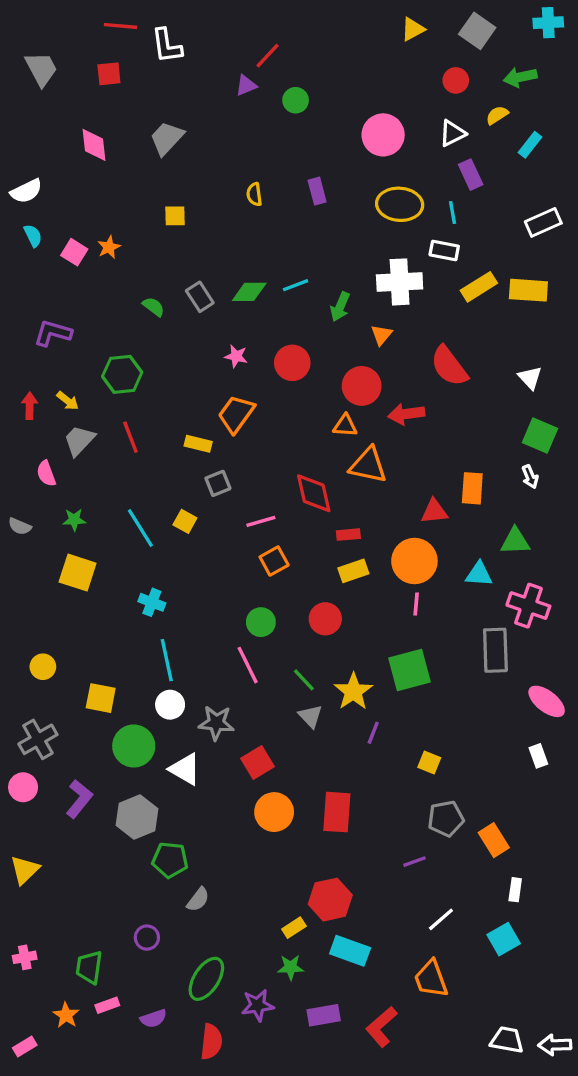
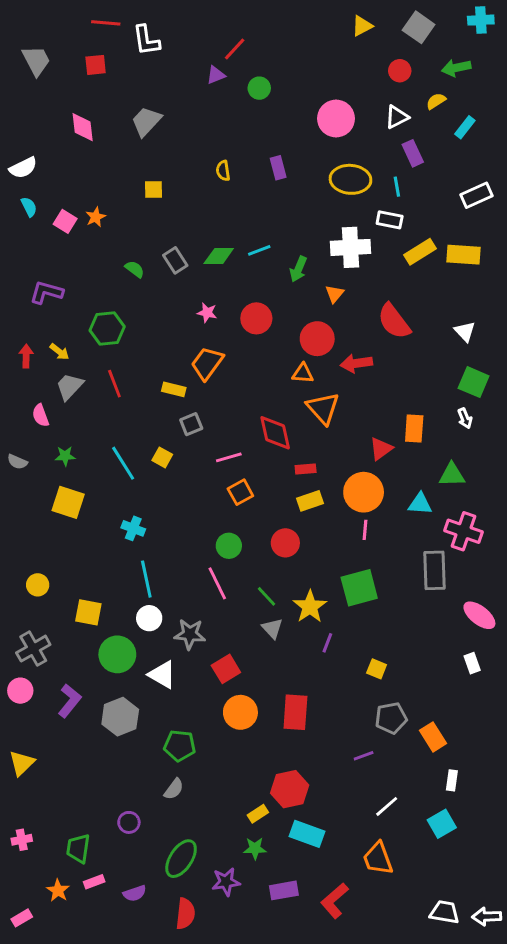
orange triangle: (368, 465) -> (323, 408), turned 36
red triangle: (434, 511) -> (381, 449), turned -30
green pentagon: (170, 860) -> (180, 746), moved

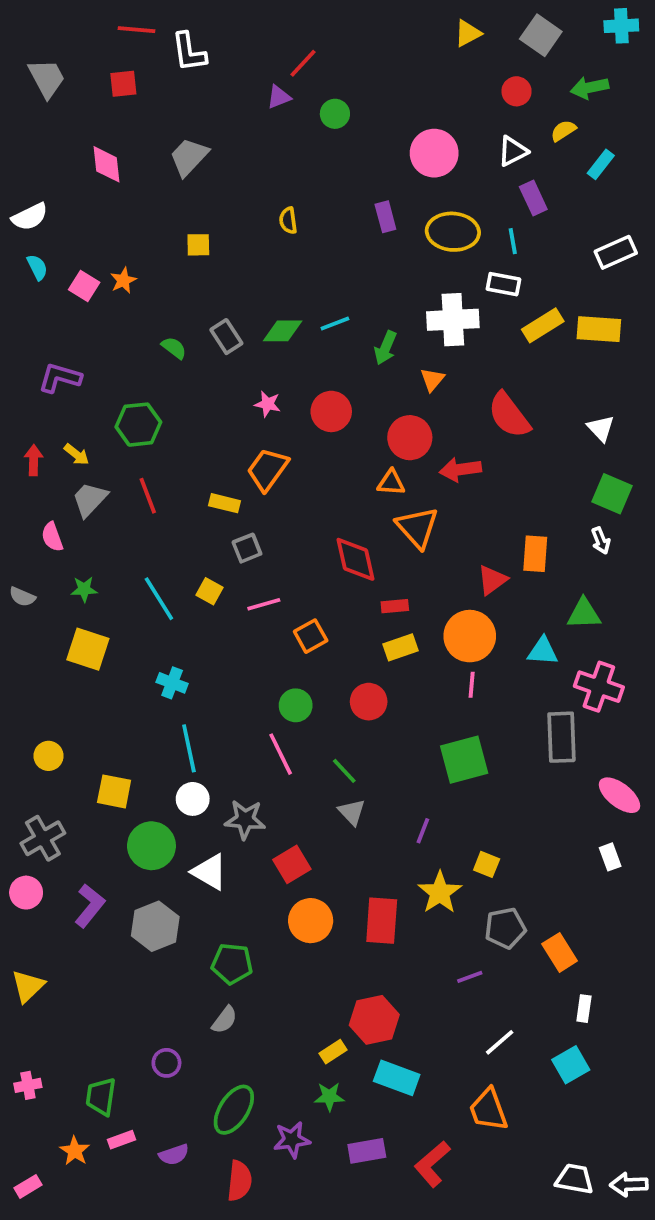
purple rectangle: (278, 168) -> (385, 217), moved
pink line: (229, 457) -> (264, 604), moved
yellow star: (310, 607) -> (440, 893), moved

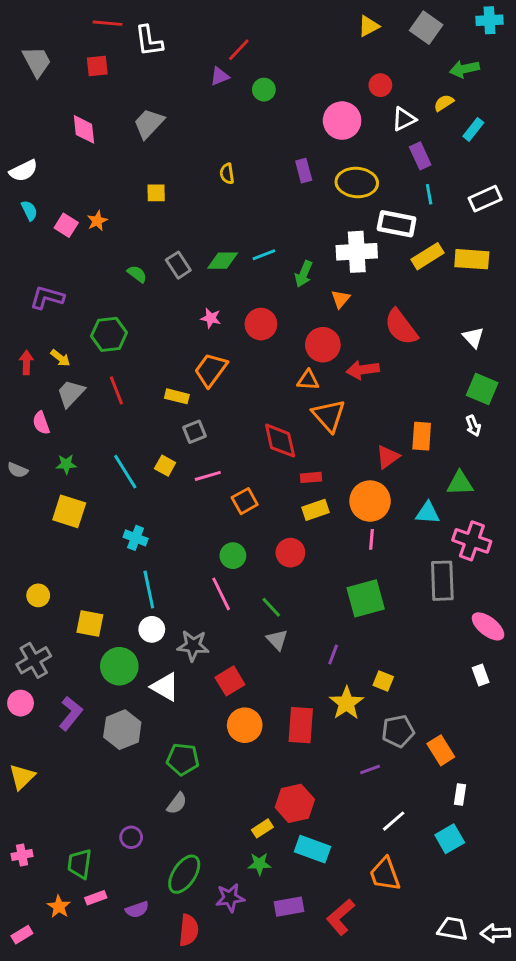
red circle: (517, 91) -> (380, 85), moved
cyan line: (513, 241) -> (429, 194), moved
white rectangle: (503, 284) -> (397, 224), size x1.4

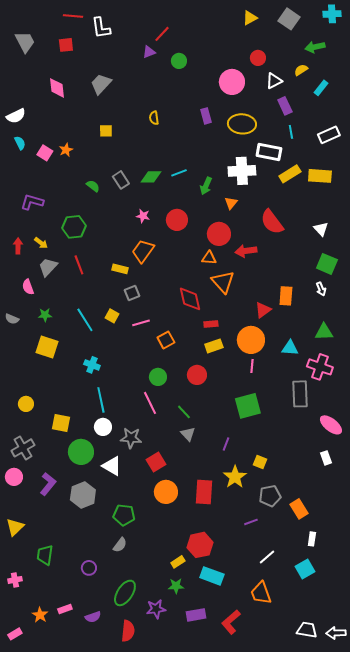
green triangle: (460, 483) -> (324, 332), moved
green trapezoid: (80, 864) -> (45, 555), moved

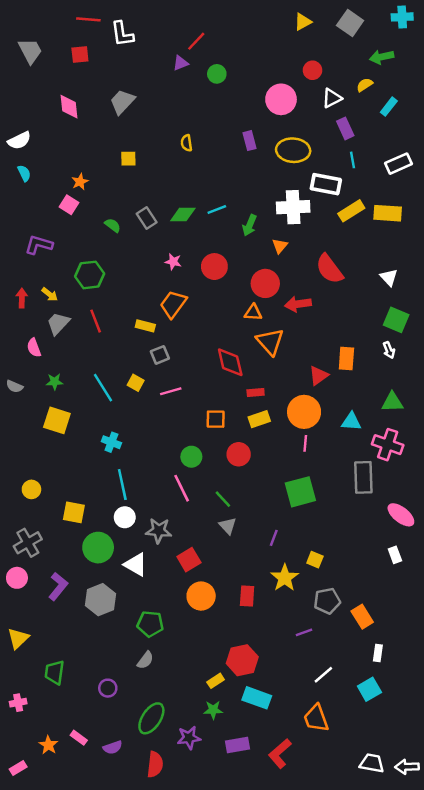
pink square: (45, 153) -> (69, 205), moved
orange square: (166, 340) -> (216, 419), moved, turned 30
red rectangle: (204, 492) -> (247, 596), size x0.7
pink rectangle: (65, 609) -> (79, 738), turned 56

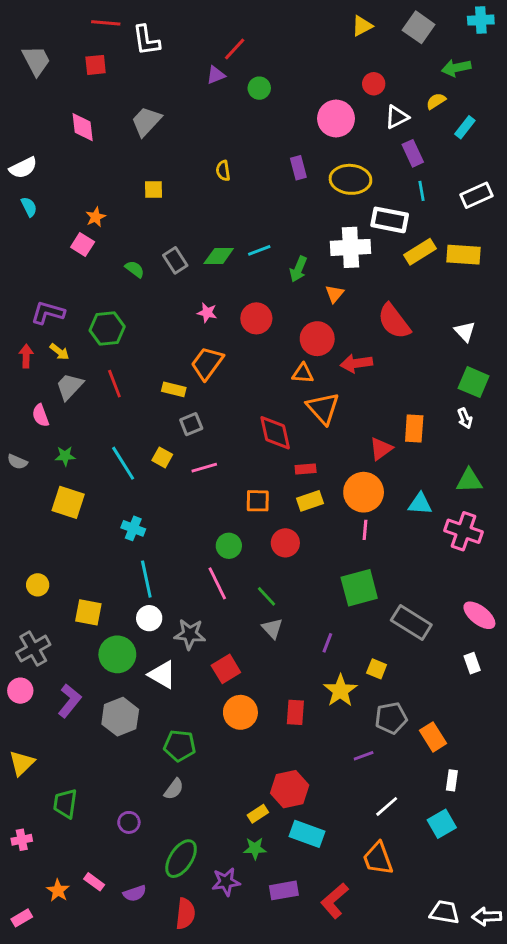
purple L-shape: (39, 245) -> (48, 313), moved
gray rectangle: (363, 477) -> (411, 623), moved, turned -56

